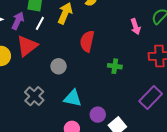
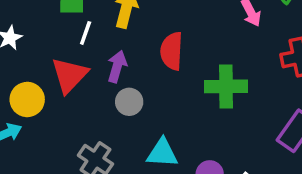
purple arrow: (18, 21) -> (117, 67), moved
green cross: (115, 66) -> (226, 86), size x1.6

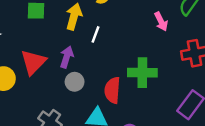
white line: (86, 33) -> (96, 34), moved
red semicircle: (172, 51) -> (112, 90), moved

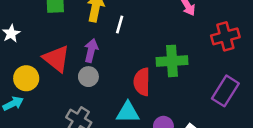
red triangle: (33, 62) -> (56, 59), turned -32
gray circle: (75, 82) -> (88, 77), moved

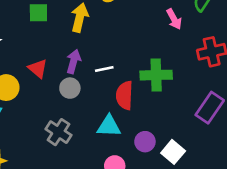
white line: (120, 25) -> (104, 69), moved, turned 60
red triangle: (56, 59) -> (38, 69), size x0.7

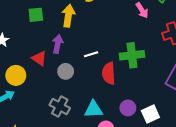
purple arrow: (74, 61) -> (58, 44), moved
cyan triangle: (109, 126) -> (94, 109), moved
white square: (173, 152) -> (150, 114), turned 30

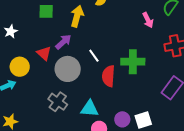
purple arrow: (58, 44) -> (63, 42), turned 30
white line: (91, 54) -> (94, 56), turned 64
gray circle: (66, 71) -> (68, 69), size x1.6
purple circle: (128, 108) -> (122, 119), moved

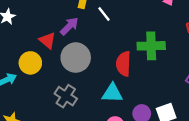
white line: (94, 56) -> (104, 14), moved
yellow circle: (20, 67) -> (30, 63), moved
cyan triangle: (90, 109) -> (112, 93), moved

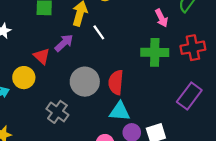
green cross: (151, 46) -> (155, 52), moved
gray circle: (76, 58) -> (85, 82), moved
cyan triangle: (112, 93) -> (120, 111), moved

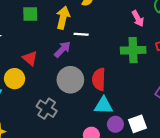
white line: (99, 32) -> (81, 34), turned -48
purple arrow: (64, 43) -> (62, 49), moved

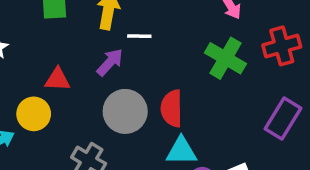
green cross: (133, 50) -> (225, 58), turned 35
red triangle: (30, 58) -> (57, 79), turned -35

